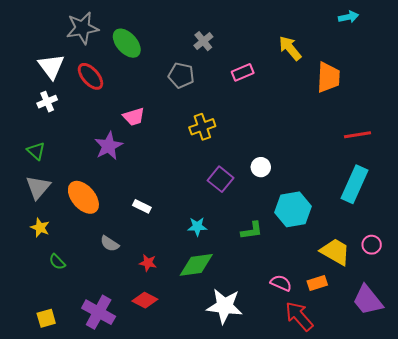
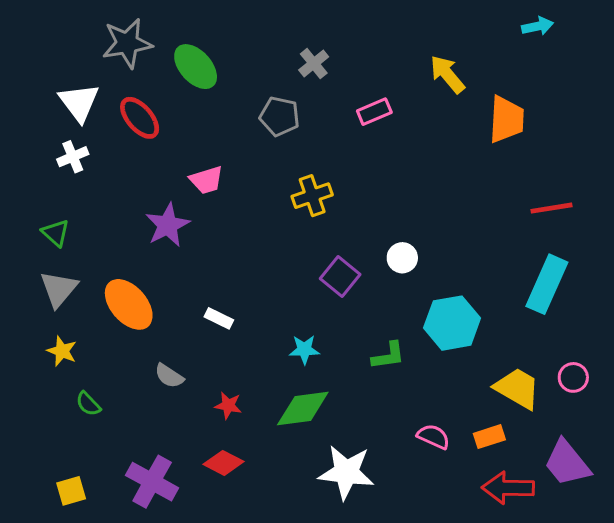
red arrow: (299, 316) -> (508, 488), moved, turned -48

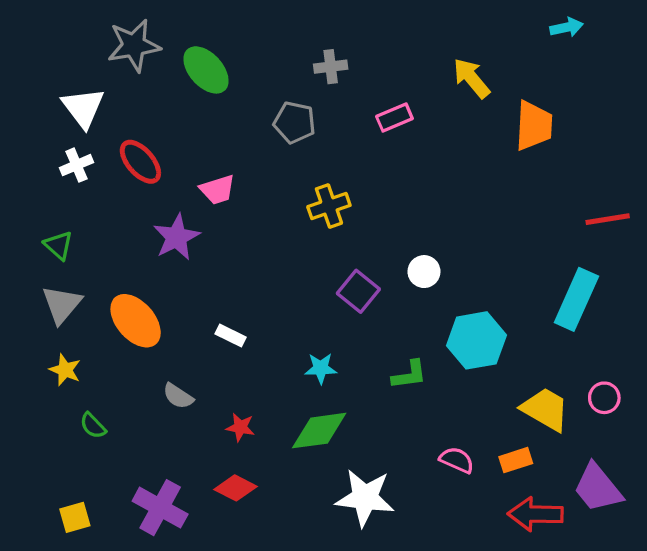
gray cross: (314, 63) -> (331, 67), turned 32
red ellipse: (140, 118) -> (140, 162), moved
red line: (552, 208) -> (608, 219), moved

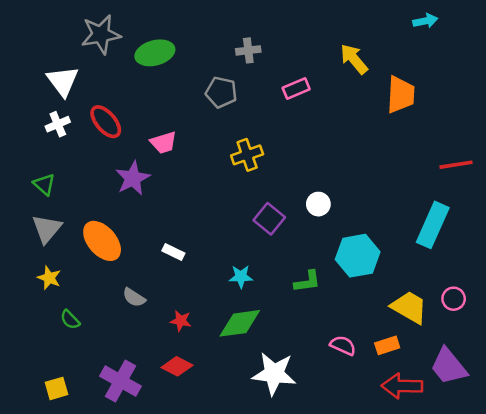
green ellipse: (206, 70) -> (155, 53), turned -63

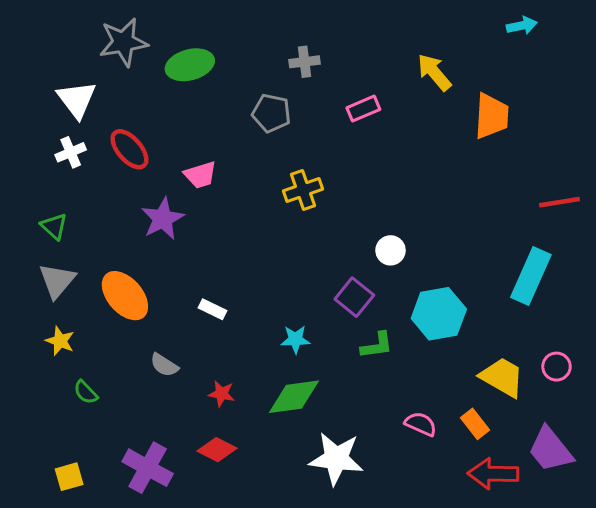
purple square: (269, 219) -> (354, 297), moved
orange rectangle: (387, 345) -> (475, 424), turned 70

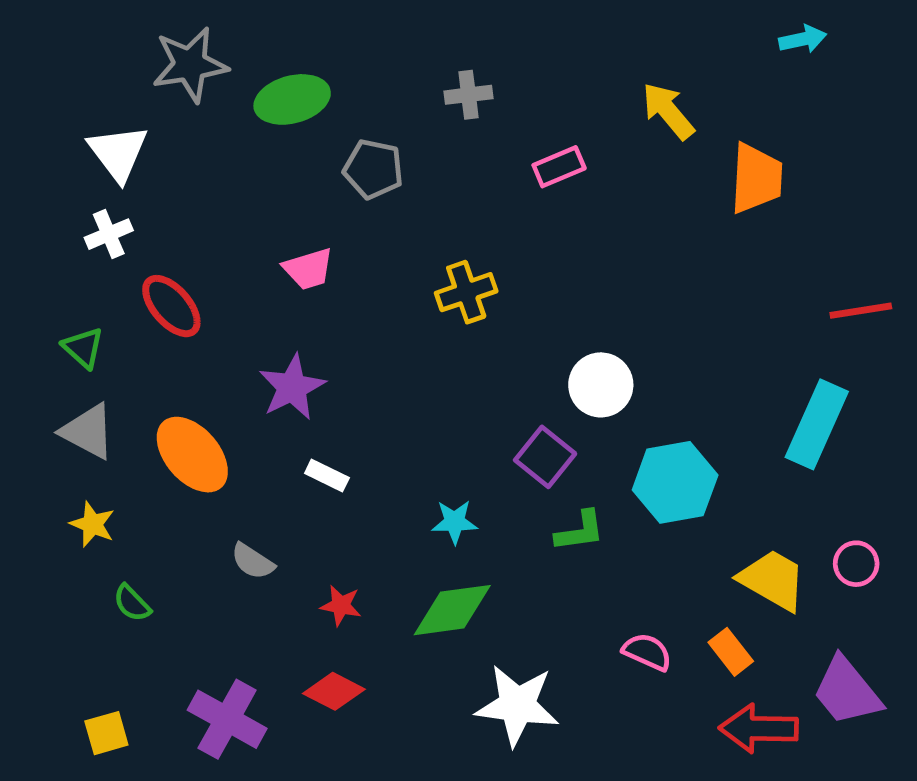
gray pentagon: (271, 113) -> (373, 169), moved
red ellipse: (129, 149) -> (171, 306), moved
purple star: (163, 219) -> (292, 387), moved
white circle: (391, 250) -> (601, 385), size x1.4
gray triangle: (57, 281) -> (88, 431), turned -42

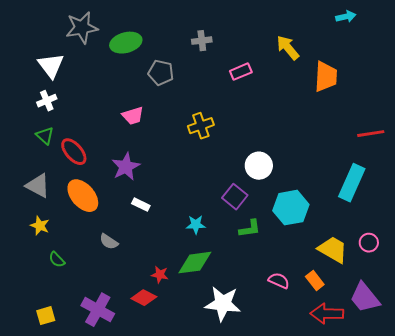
red ellipse: (171, 306) -> (74, 152), moved
green triangle: (83, 348) -> (45, 136), moved
red star: (341, 605) -> (160, 275), moved

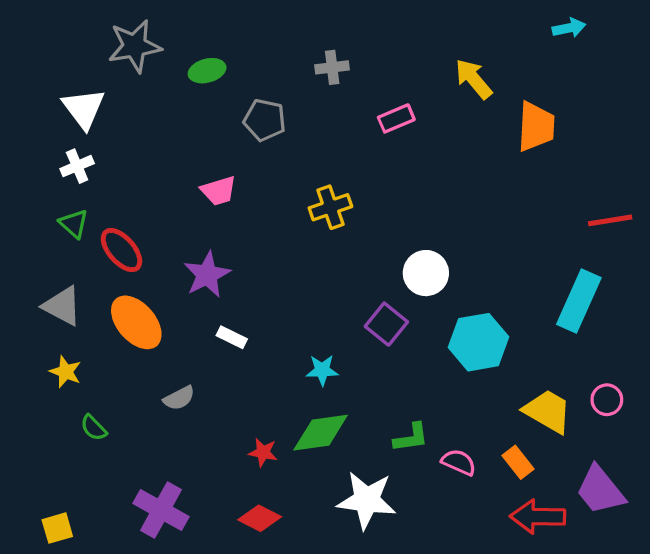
green ellipse: (126, 43) -> (207, 71), size x0.7
green L-shape: (250, 229) -> (411, 438), moved
gray semicircle: (109, 242) -> (179, 398), turned -60
red diamond: (144, 298) -> (260, 518), moved
yellow square: (46, 316) -> (57, 528), moved

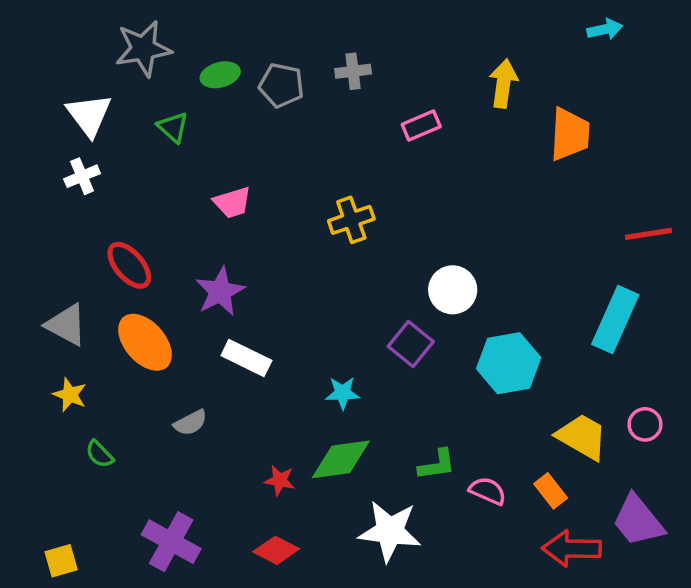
yellow arrow: (474, 79) -> (503, 84), turned 48
gray pentagon: (265, 120) -> (281, 85), moved
green triangle: (74, 224) -> (173, 127), moved
white rectangle: (232, 337) -> (246, 358), size x1.5

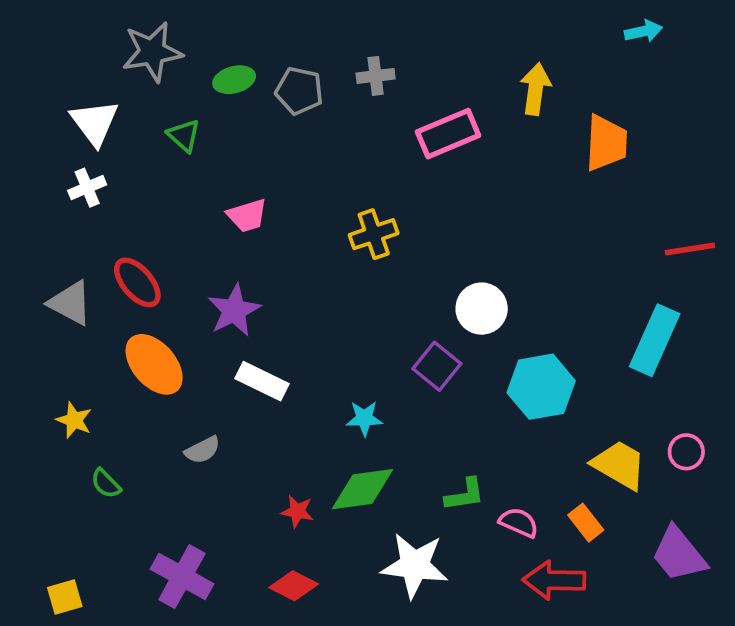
pink rectangle: (421, 125) -> (448, 134), size x1.5
gray triangle: (66, 325) -> (70, 303), moved
red arrow: (572, 549) -> (554, 580), moved

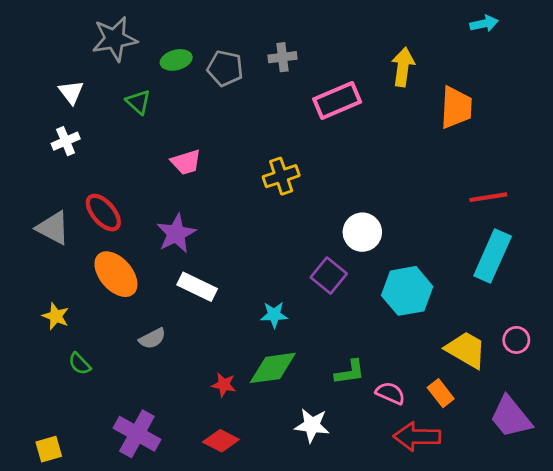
white triangle: (95, 122) -> (71, 92), size x0.7
red line: (690, 249) -> (488, 197), moved
white star: (415, 565) -> (312, 425), size x0.7

